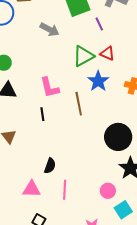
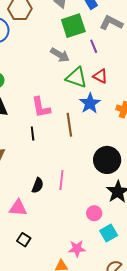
gray arrow: (49, 29) -> (60, 55), moved
green triangle: (83, 56) -> (76, 78), turned 45
pink line: (65, 190) -> (61, 180), moved

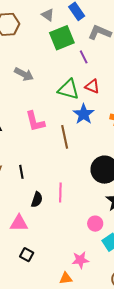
gray arrow: (60, 55) -> (24, 74), moved
black line: (33, 134) -> (21, 172), moved

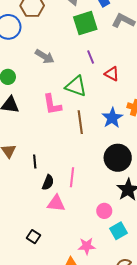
purple line: (84, 57) -> (91, 57), moved
green triangle: (68, 89) -> (76, 86), moved
blue star: (84, 114) -> (112, 118), moved
black line: (21, 172) -> (35, 162), moved
pink triangle: (19, 223) -> (56, 203), moved

